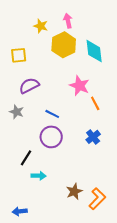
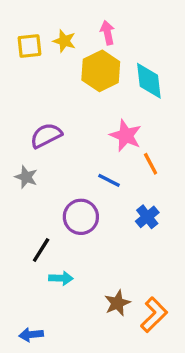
yellow square: (19, 55) -> (29, 46), moved
blue line: (52, 114) -> (109, 180), moved

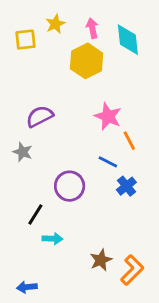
yellow star: (64, 41) -> (55, 24), moved, turned 30
cyan diamond: (149, 81) -> (128, 40), moved
blue line: (109, 180) -> (108, 162), moved

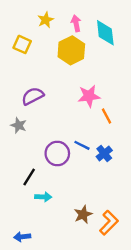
yellow square: (25, 40) -> (22, 44), moved, turned 30
pink star: (108, 116) -> (89, 96), turned -30
blue line: (108, 162) -> (82, 145), moved

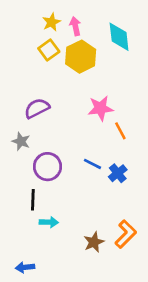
pink arrow: (76, 23) -> (75, 26), moved
yellow square: (22, 44) -> (49, 50), moved, turned 30
purple circle: (57, 153) -> (48, 167), moved
black line: (29, 177) -> (33, 200), turned -30
orange L-shape: (109, 223) -> (126, 234), moved

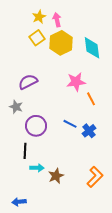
cyan diamond: (119, 37) -> (92, 48), moved
brown star: (94, 242) -> (56, 176), moved

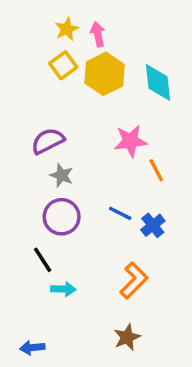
gray star: (16, 107) -> (62, 175), moved
black line: (25, 151) -> (43, 260), turned -35
brown star: (56, 176) -> (127, 337), moved
orange L-shape: (95, 177) -> (134, 280), moved

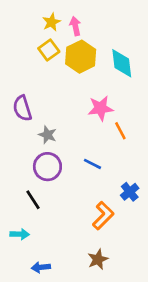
purple semicircle: (48, 141) -> (22, 108), moved, turned -80
blue cross: (153, 225) -> (130, 192), moved
cyan arrow: (63, 289) -> (20, 234), moved
blue arrow: (32, 348) -> (41, 267), moved

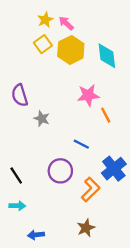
pink arrow: (75, 26) -> (66, 23), turned -35
purple circle: (47, 167) -> (60, 171), moved
blue cross: (130, 192) -> (114, 169), size x1.5
black line: (33, 200) -> (16, 176), moved

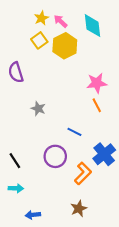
cyan diamond: (107, 56) -> (92, 26), moved
purple semicircle: (20, 95) -> (16, 72), moved
pink star: (88, 95) -> (97, 83), moved

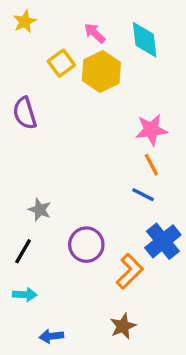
yellow star: (41, 18) -> (25, 22), moved
gray star: (38, 109) -> (40, 210), moved
blue line: (74, 132) -> (143, 195), moved
black line: (15, 161) -> (23, 251), turned 63

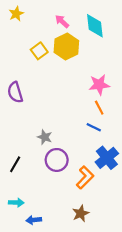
yellow square: (61, 63) -> (39, 51), moved
purple semicircle: (25, 113) -> (15, 92), moved
gray star: (40, 210) -> (45, 137), moved
cyan arrow: (25, 295) -> (16, 203), moved

